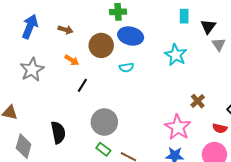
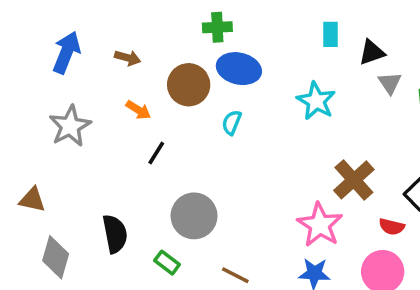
black triangle: (208, 27) -> (372, 52), turned 35
cyan semicircle: (126, 67) -> (232, 122), turned 120
brown cross: (198, 101) -> (354, 180), size x1.6
green rectangle: (103, 149) -> (167, 263), moved

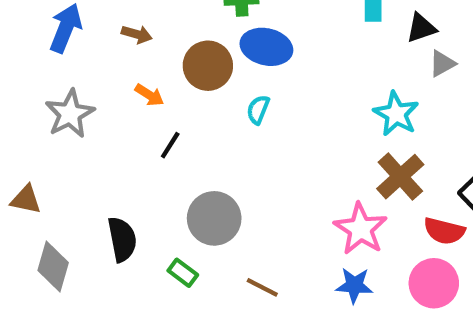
gray triangle: (390, 83) -> (442, 64), turned 35
cyan star: (316, 101) -> (396, 114), moved
red semicircle: (392, 227) -> (444, 231), size x1.4

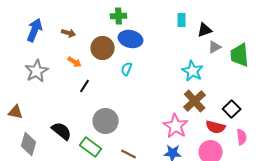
black semicircle: (122, 239) -> (62, 131), turned -40
green rectangle: (183, 273) -> (91, 147), size x1.5

